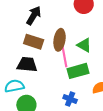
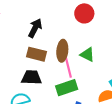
green rectangle: (78, 71) -> (67, 88), moved

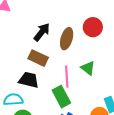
brown ellipse: (62, 51) -> (67, 39), moved
green rectangle: (67, 88) -> (61, 97), turned 70

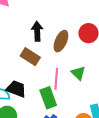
black arrow: (42, 32) -> (37, 31), turned -48
black trapezoid: (29, 80) -> (16, 89), moved

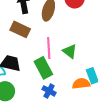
green triangle: (78, 73) -> (70, 51), moved

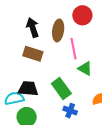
pink line: (49, 48) -> (74, 49), moved

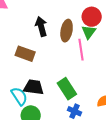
brown rectangle: (33, 54) -> (25, 54), moved
green triangle: (85, 68) -> (89, 32), moved, turned 35
cyan semicircle: (14, 98) -> (19, 96), turned 66

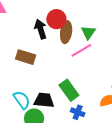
red circle: (92, 17) -> (56, 19), moved
pink line: (81, 50) -> (81, 50), turned 70
black trapezoid: (34, 87) -> (44, 100), moved

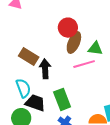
black arrow: (41, 29) -> (45, 69), moved
green triangle: (88, 32) -> (95, 48), turned 49
cyan semicircle: (22, 100) -> (23, 88), moved

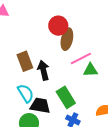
green triangle: (95, 48) -> (90, 70), moved
brown rectangle: (29, 56) -> (25, 61), turned 48

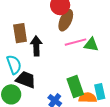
green triangle: (90, 70) -> (91, 45), moved
green rectangle: (66, 97) -> (75, 87), moved

